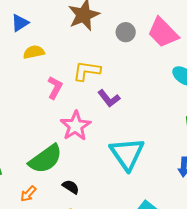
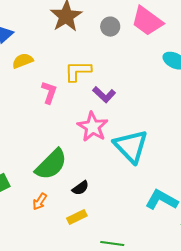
pink star: (76, 126) -> (93, 127), moved
black semicircle: (71, 187) -> (80, 188), turned 120

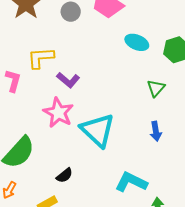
black semicircle: (80, 188) -> (64, 175), moved

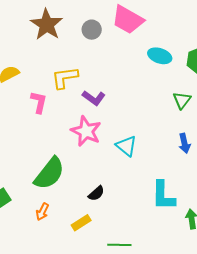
cyan triangle: (98, 130) -> (126, 146), size x0.6
cyan L-shape: (131, 182) -> (163, 196), turned -112

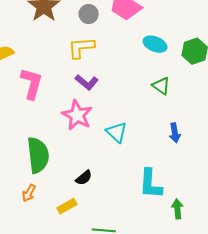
yellow L-shape: (65, 78) -> (81, 48), moved
green triangle: (182, 100) -> (161, 86), moved, turned -36
pink L-shape: (39, 102) -> (32, 83), size x1.4
green semicircle: (49, 173) -> (38, 155), turned -48

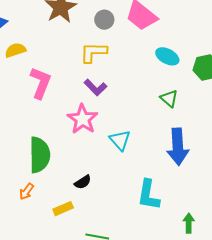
blue arrow: (175, 133) -> (178, 147), size x1.8
green arrow: (177, 209) -> (189, 223), moved

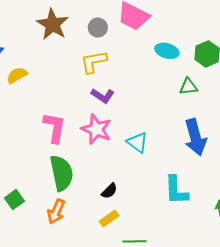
pink L-shape: (41, 83) -> (55, 128), moved
green triangle: (169, 98) -> (188, 87), moved, turned -36
orange arrow: (26, 192) -> (56, 212), size x1.4
yellow rectangle: (63, 209) -> (109, 218), moved

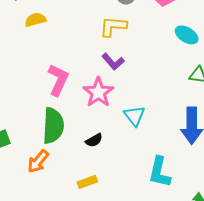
black semicircle: (109, 191) -> (94, 140), moved

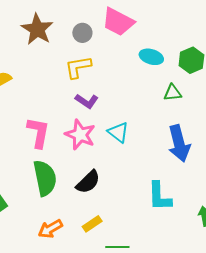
cyan triangle: (134, 116) -> (118, 132), moved
black semicircle: (94, 140) -> (88, 182), size x1.5
orange arrow: (38, 161) -> (50, 229), moved, turned 35

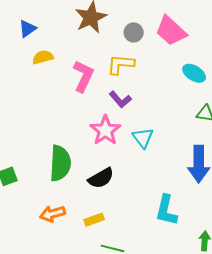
pink L-shape: (38, 132) -> (83, 76), moved

